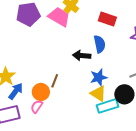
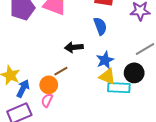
black arrow: (82, 56) -> (74, 47), moved
brown line: (55, 81) -> (61, 71), turned 48
cyan rectangle: (108, 106) -> (119, 88), turned 30

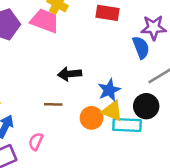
blue semicircle: (100, 26) -> (141, 47), moved
brown line: (61, 71) -> (53, 104), turned 32
orange circle: (49, 85) -> (92, 118), moved

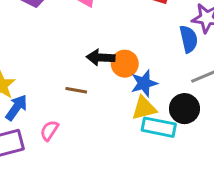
yellow triangle: (112, 111) -> (144, 108), turned -45
orange circle: (92, 118) -> (125, 64), moved

